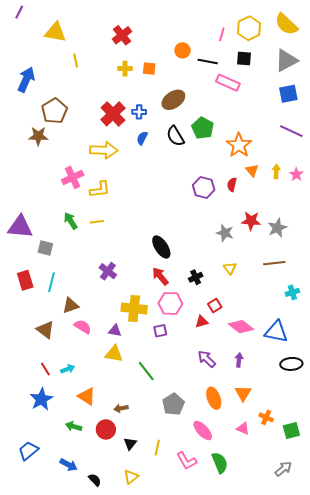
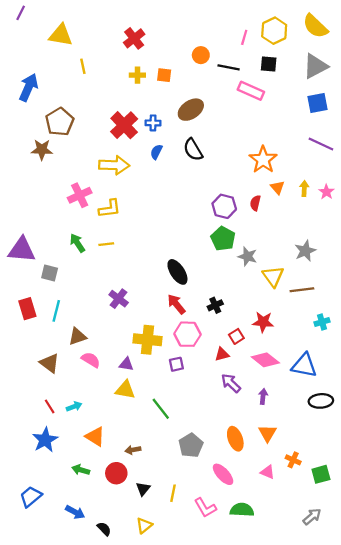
green pentagon: (203, 128) -> (223, 239), moved
red star: (251, 221) -> (263, 322), moved
yellow triangle: (230, 268) -> (273, 276), moved, size x1.5
purple arrow: (207, 359) -> (231, 383), moved
green semicircle: (220, 463) -> (242, 510), turned -65

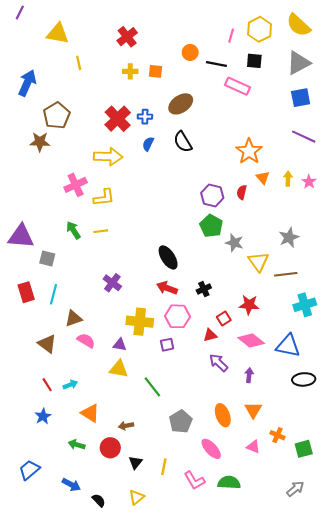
red arrow: (176, 304) -> (167, 288), turned -30
cyan cross: (322, 322) -> (305, 305), size x1.5
blue star: (45, 440) -> (43, 416), size x0.7

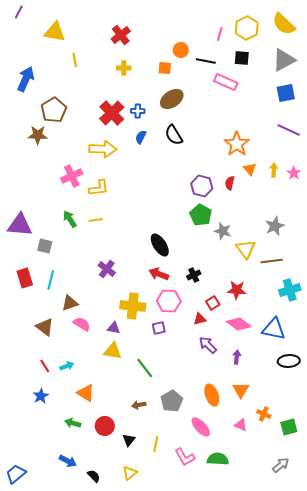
orange square: (155, 71) -> (165, 68), moved
brown arrow: (126, 426) -> (139, 405), moved
blue trapezoid: (29, 470) -> (16, 474), moved

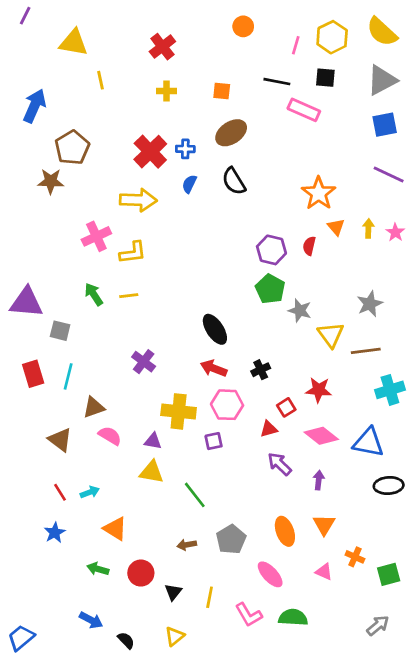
orange circle: (181, 50) -> (243, 26), moved

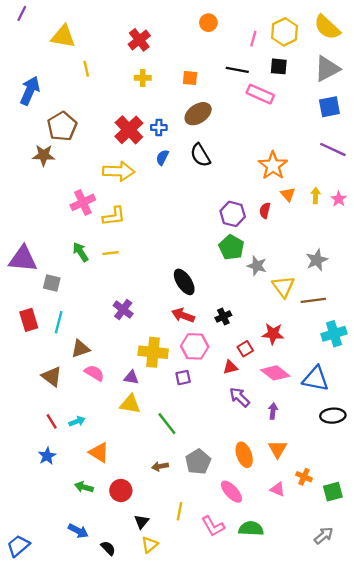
black triangle: (173, 592) -> (142, 522), moved

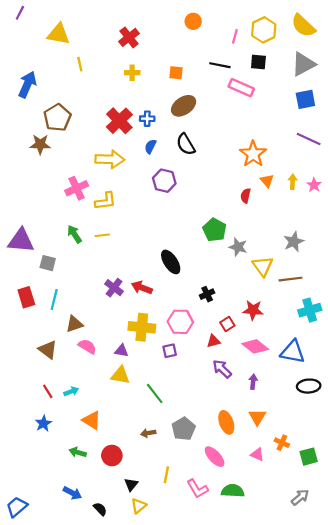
purple hexagon: (233, 214) -> (164, 181), moved
red arrow: (183, 315) -> (142, 288), moved

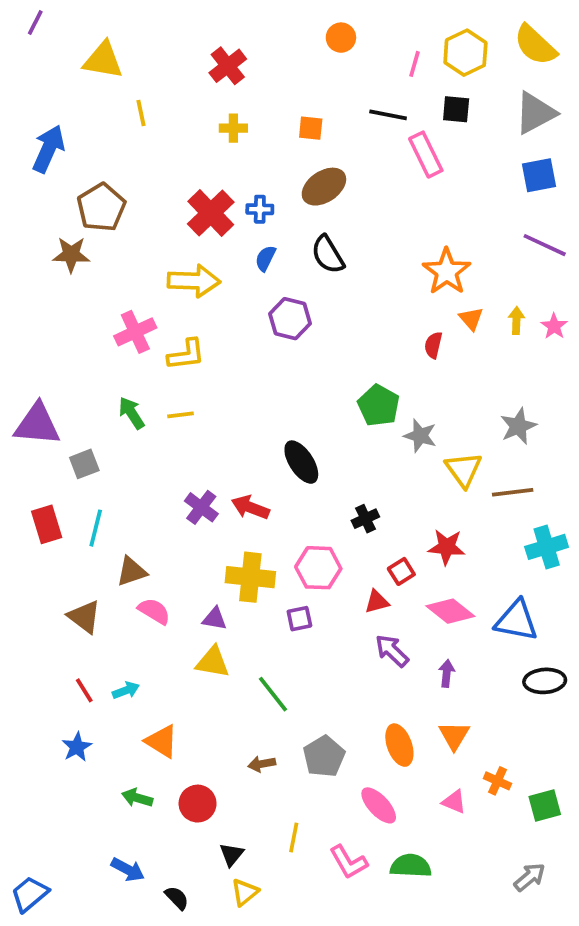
pink rectangle: (241, 88) -> (426, 155), turned 40
gray square: (48, 263) -> (84, 464), turned -35

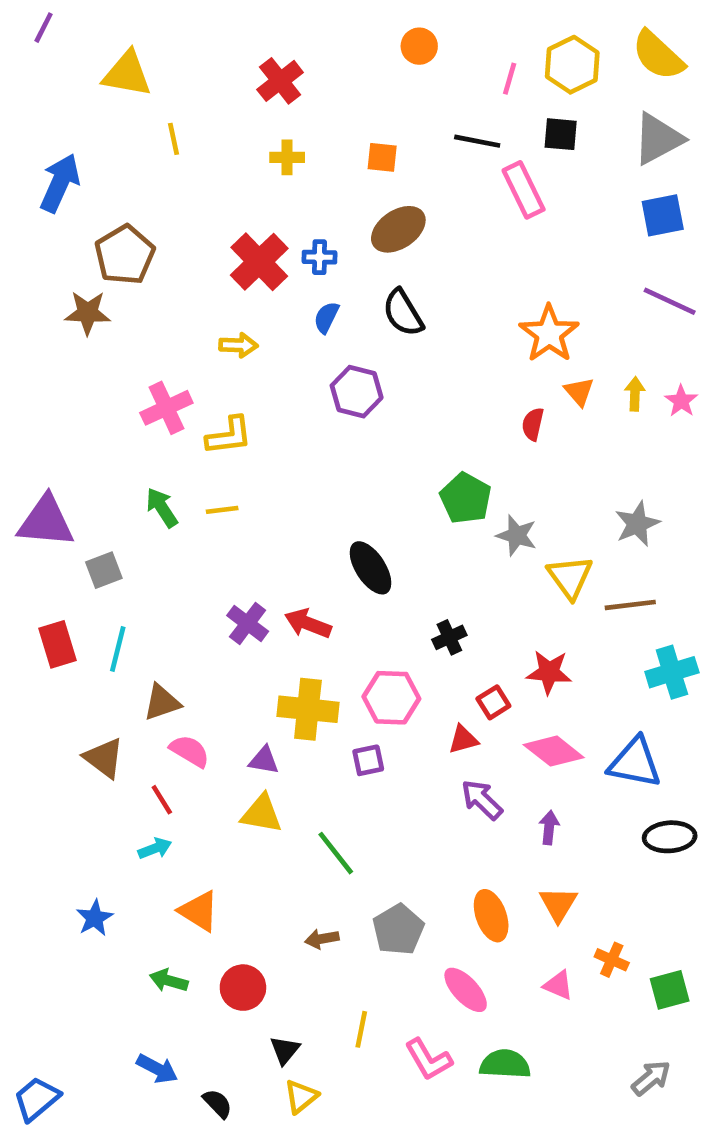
yellow arrow: (194, 281) -> (238, 345), size x0.6
red line: (84, 690) -> (162, 800), moved

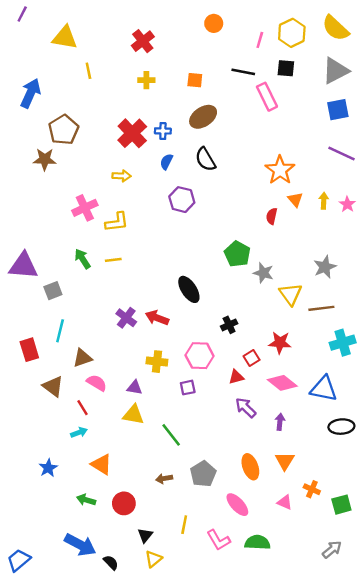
red rectangle: (57, 644) -> (29, 350), moved
yellow cross: (308, 709) -> (157, 362), size x0.7
blue arrow: (157, 1069) -> (80, 545), size x1.5

